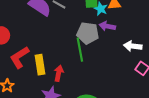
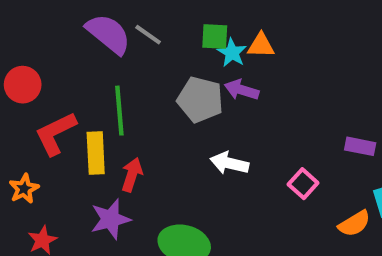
white arrow: (133, 46) -> (229, 163), moved
green line: (80, 50) -> (119, 111), moved

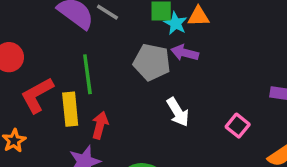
white arrow: (229, 163) -> (178, 112), turned -132

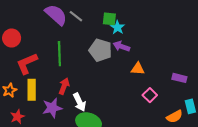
orange triangle: (198, 16) -> (138, 69), moved
yellow rectangle: (70, 109) -> (32, 90), moved
white arrow: (178, 112) -> (79, 102), moved

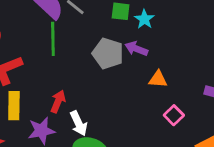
cyan star: (118, 27) -> (144, 19), moved
green line: (59, 54) -> (53, 39), moved

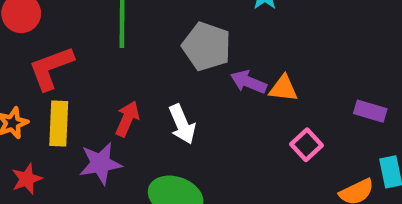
purple arrow: (136, 49) -> (248, 82), moved
white arrow: (79, 123) -> (182, 124), moved

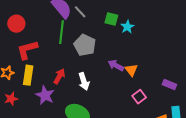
gray pentagon: (207, 46) -> (85, 45), moved
orange triangle: (283, 88) -> (131, 70), turned 40
purple star: (100, 163) -> (45, 95), turned 30

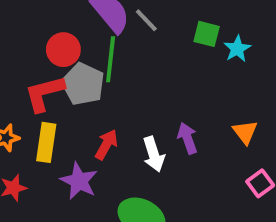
red circle: (16, 24) -> (63, 50), moved
gray pentagon: (85, 45) -> (83, 84), moved
purple arrow: (116, 65) -> (187, 138), moved, turned 42

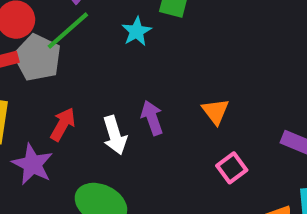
cyan star: (237, 49) -> (137, 31), moved
green line: (111, 59) -> (68, 31), turned 42

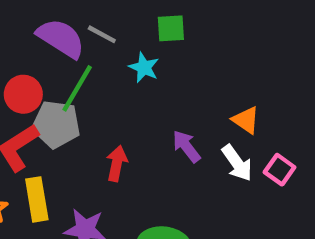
red arrow: (63, 124) -> (117, 163), moved
white arrow: (115, 135) -> (237, 163), moved

